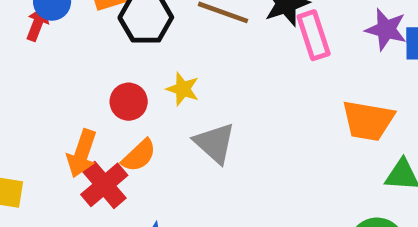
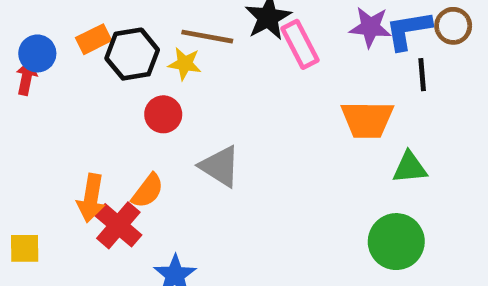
yellow star: (183, 89) -> (185, 64), moved
red circle: (129, 102) -> (163, 114), moved

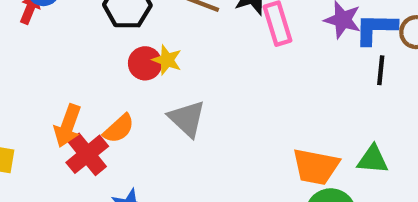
yellow star: (185, 64) -> (167, 60), moved
orange trapezoid: (367, 120) -> (316, 167), moved
green triangle: (410, 168) -> (373, 159), moved

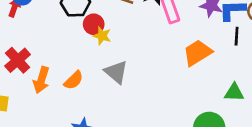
red circle: (145, 63) -> (94, 24), moved
red cross: (87, 154) -> (18, 60), moved
orange trapezoid: (316, 167) -> (197, 53), moved, turned 140

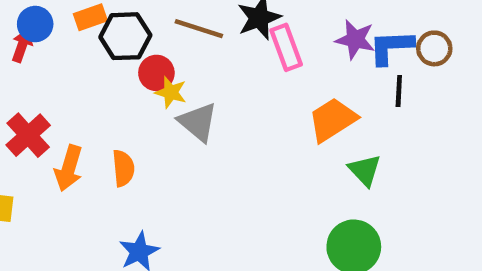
gray triangle: (116, 72) -> (198, 122), moved
orange semicircle: (74, 80) -> (123, 168), turned -50
green triangle: (234, 92) -> (365, 170), moved, turned 45

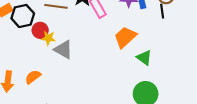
black line: (399, 91) -> (162, 11), moved
orange semicircle: (123, 168) -> (33, 77), turned -112

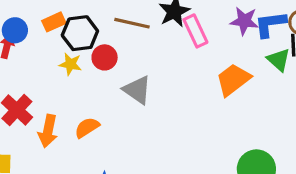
yellow star: (48, 38) -> (70, 64), moved
green triangle: (144, 58) -> (279, 60), moved

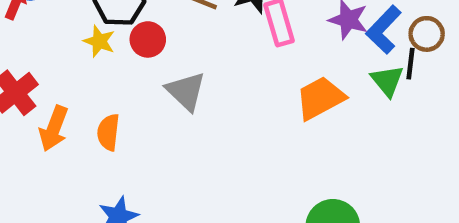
blue L-shape: (270, 24) -> (384, 30), turned -48
orange semicircle: (87, 128) -> (108, 132), turned -60

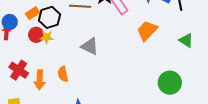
red circle: (148, 39) -> (36, 35), moved
green triangle: (387, 81) -> (186, 40), moved

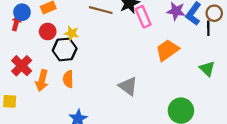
black hexagon: (50, 17) -> (65, 49), moved
yellow star: (47, 37) -> (72, 33), moved
gray triangle: (90, 46) -> (128, 86), moved

